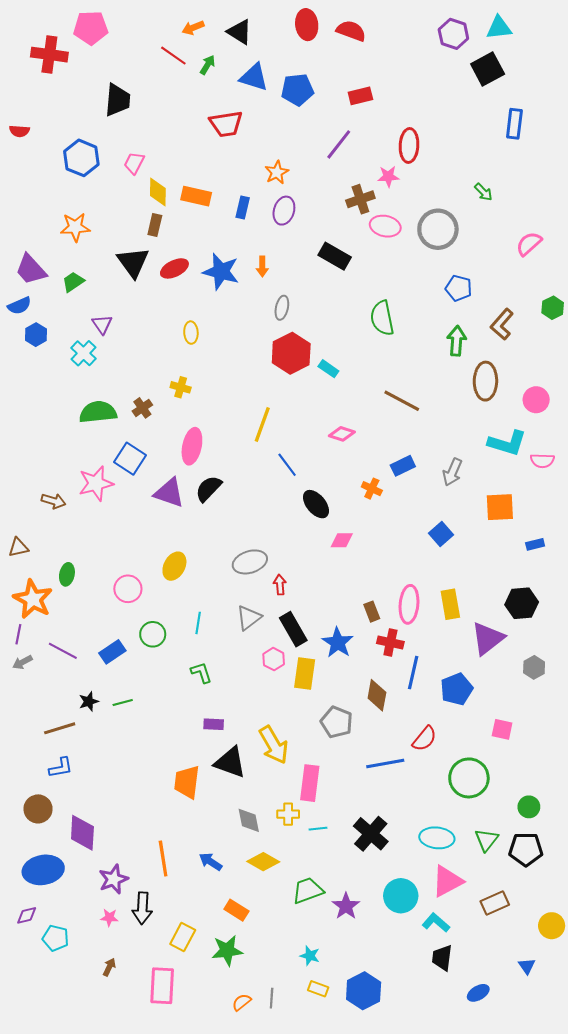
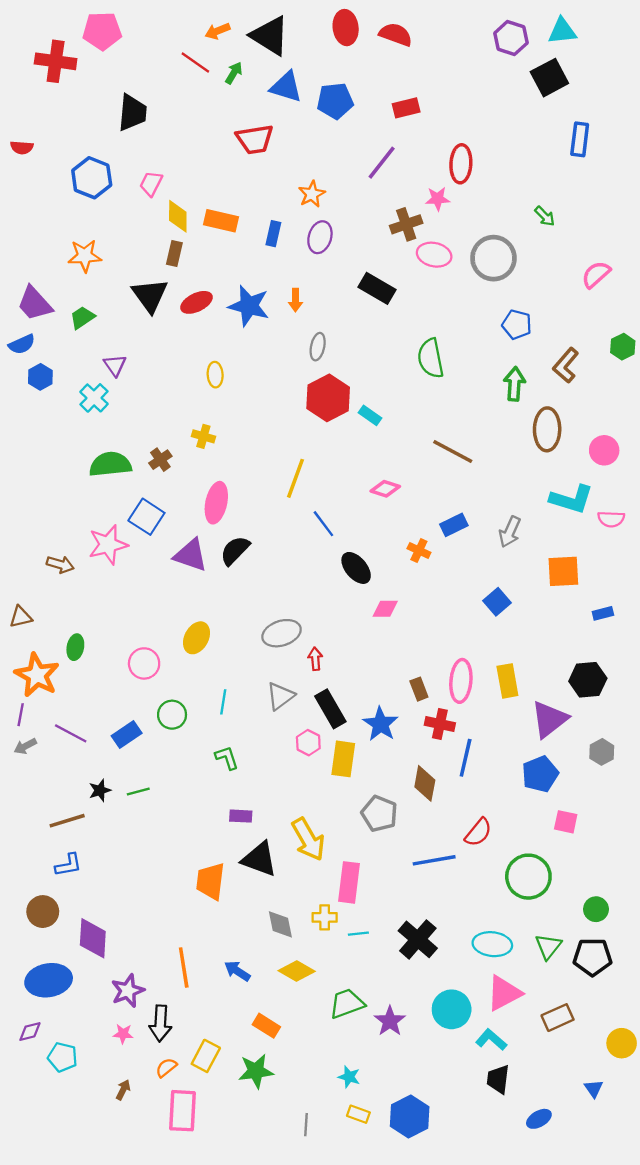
black triangle: (240, 32) -> (270, 36), size x1.4
blue pentagon: (457, 689) -> (540, 774), moved
orange semicircle: (242, 1002) -> (166, 1068), moved

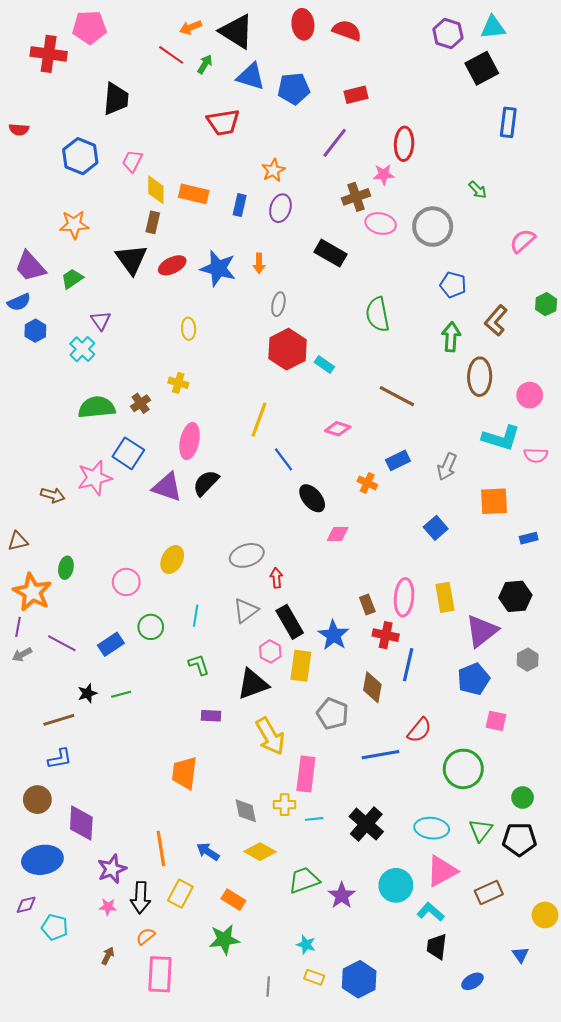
black triangle: (259, 859) -> (253, 684), moved, turned -40
yellow rectangle: (206, 1056) -> (180, 894), moved

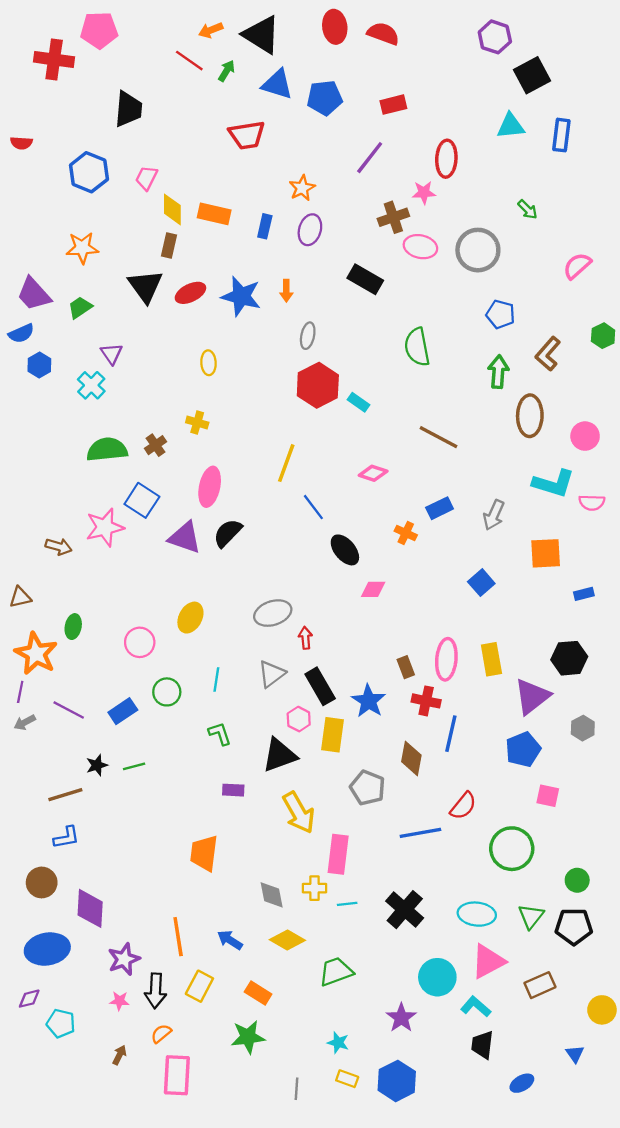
cyan triangle: (493, 27) -> (511, 126), moved
purple star: (342, 896) -> (401, 1018), moved

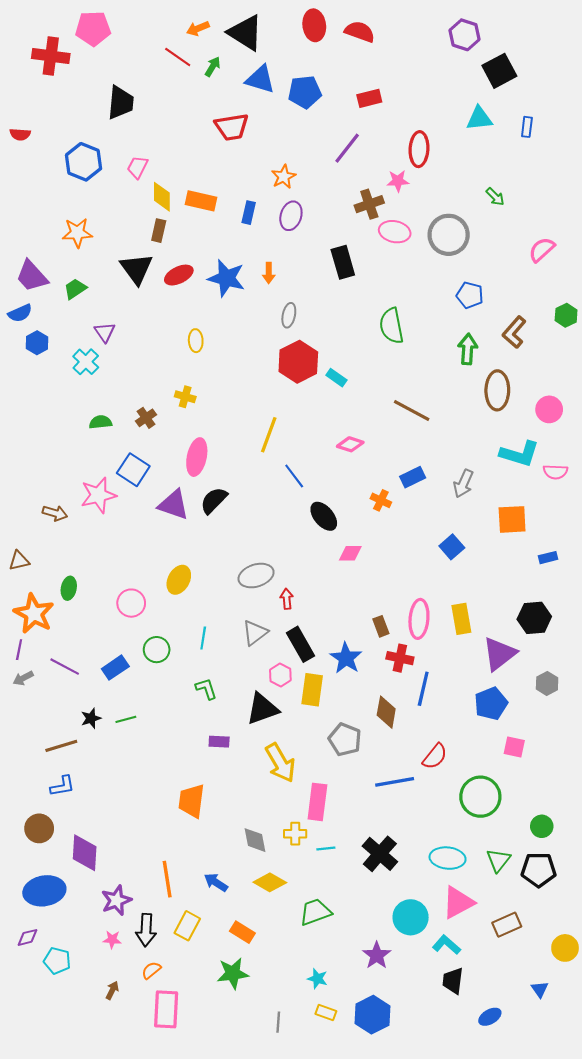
blue rectangle: (561, 135) -> (527, 127), size x0.7
black rectangle: (365, 279) -> (343, 262), turned 44
green semicircle: (107, 450) -> (100, 422), size x0.6

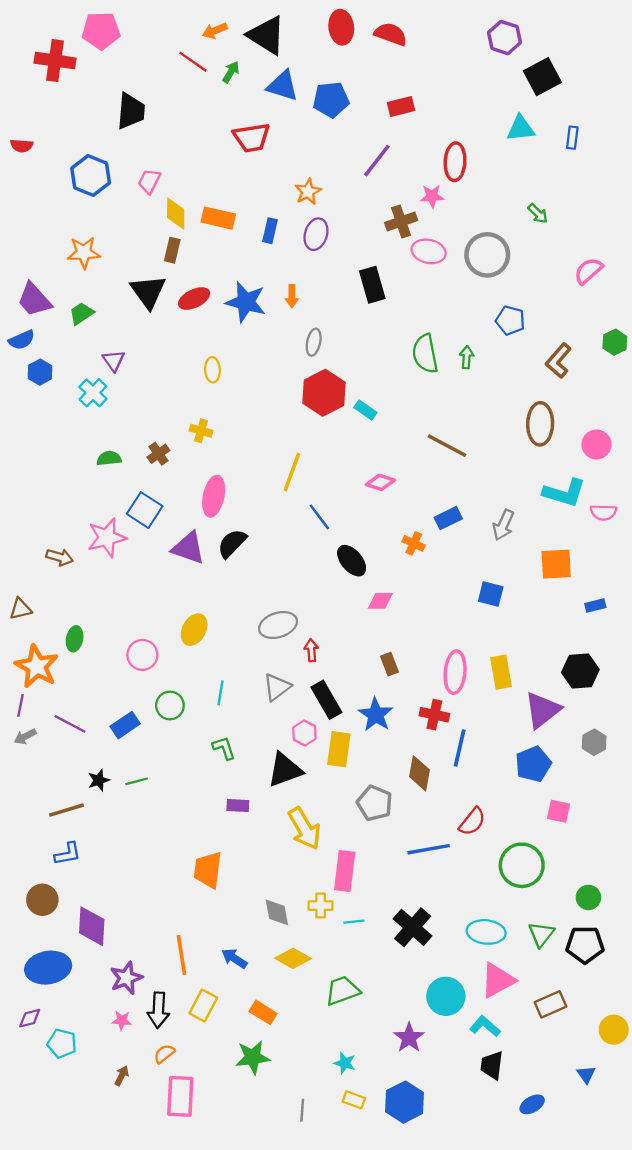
green arrow: (468, 349) -> (467, 357), moved, size x0.7
blue square: (452, 547) -> (491, 594), turned -35
brown rectangle: (381, 626) -> (390, 664), moved

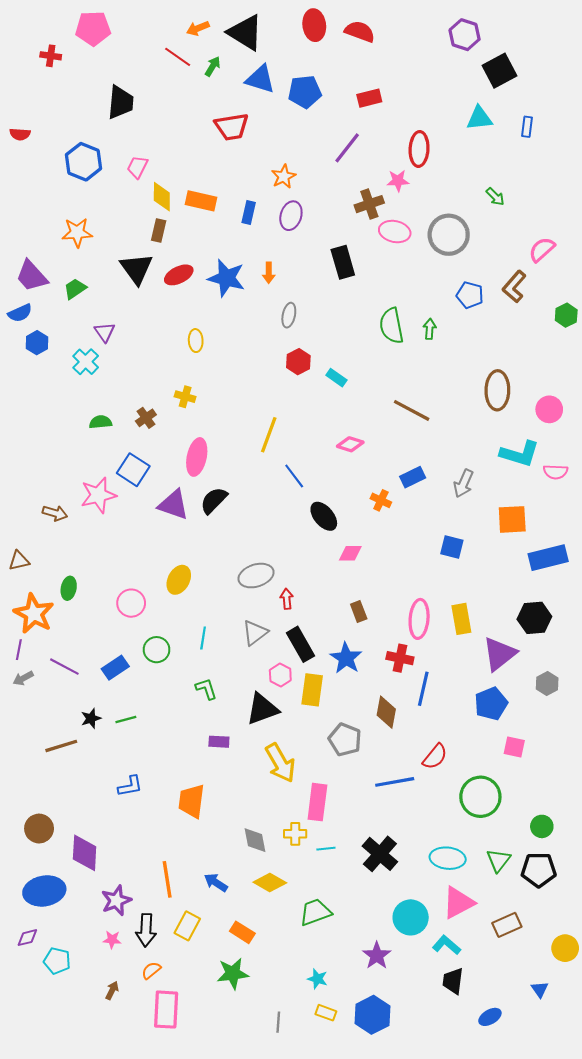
red cross: (55, 61) -> (51, 56), size x0.6
brown L-shape: (559, 361) -> (514, 287), moved
red hexagon: (324, 393) -> (298, 362), size x0.6
blue rectangle: (595, 605) -> (548, 558), size x2.0
blue L-shape: (68, 854) -> (130, 786), moved

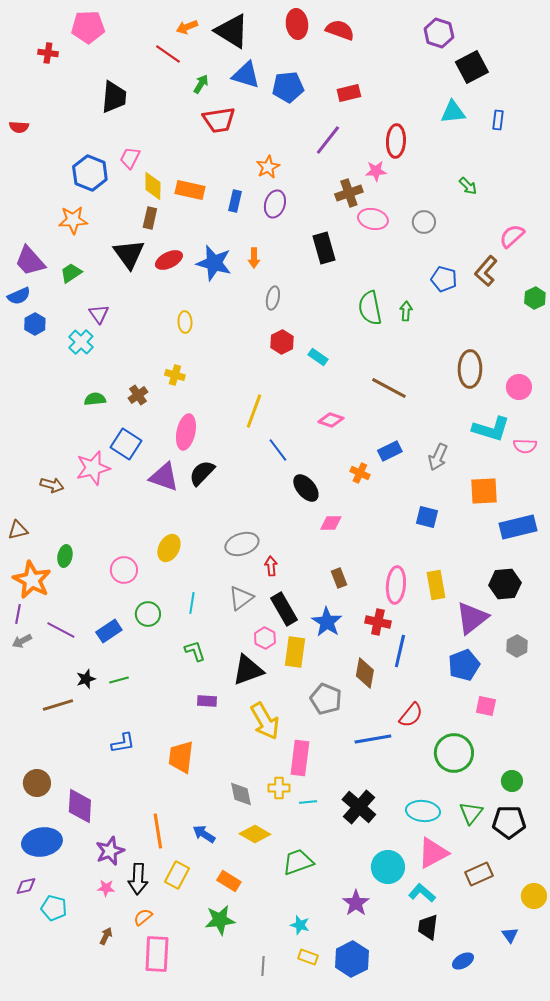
green arrow: (213, 66) -> (201, 84), moved
blue hexagon: (83, 162) -> (90, 173), moved
gray circle: (449, 235) -> (424, 222), size x0.6

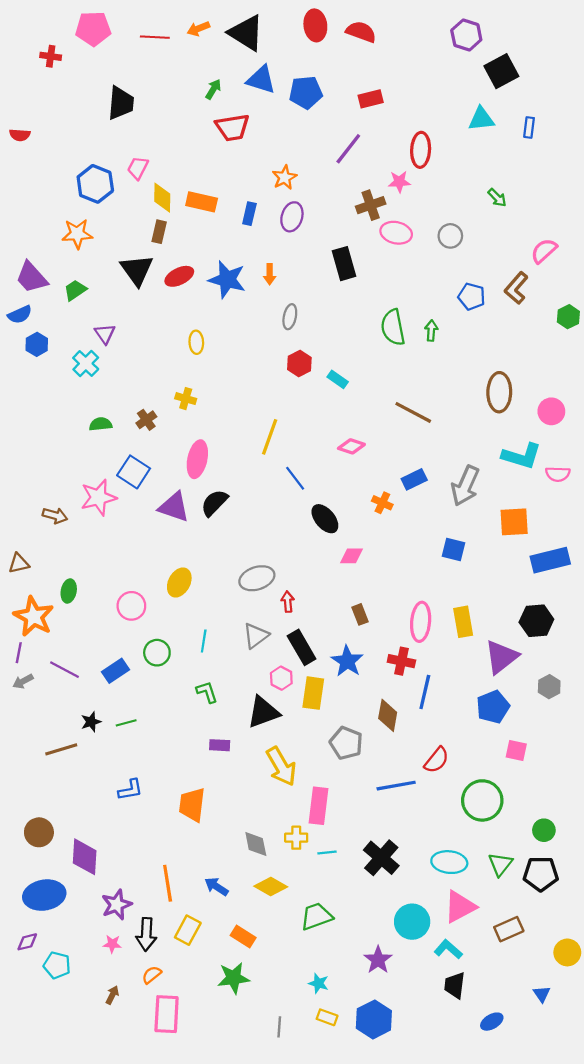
red line: (168, 54) -> (155, 37), moved, turned -32
gray arrow: (438, 457) -> (465, 486), size x1.4

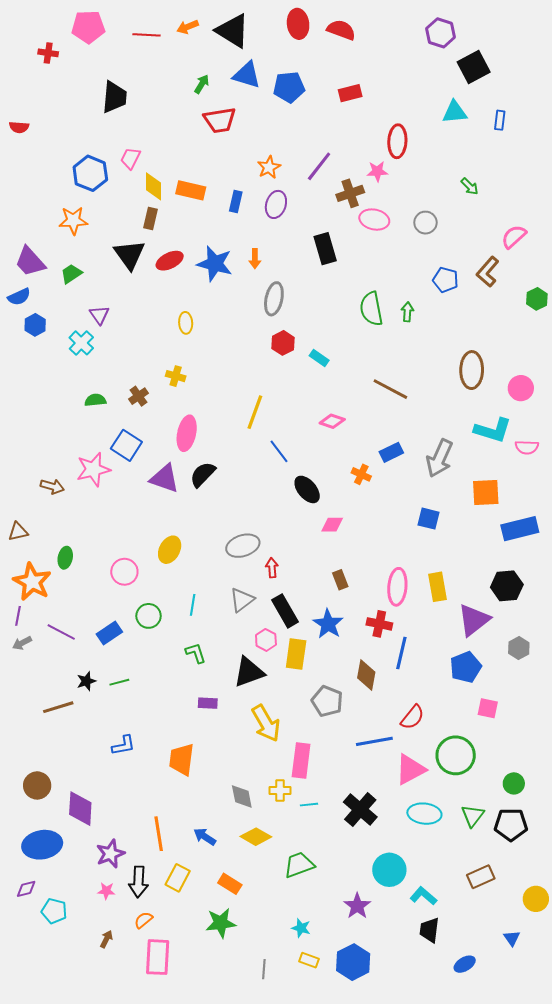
purple line: (348, 149) -> (319, 166), moved
gray ellipse: (290, 317) -> (274, 299), size x1.4
pink triangle: (460, 907) -> (410, 769), moved

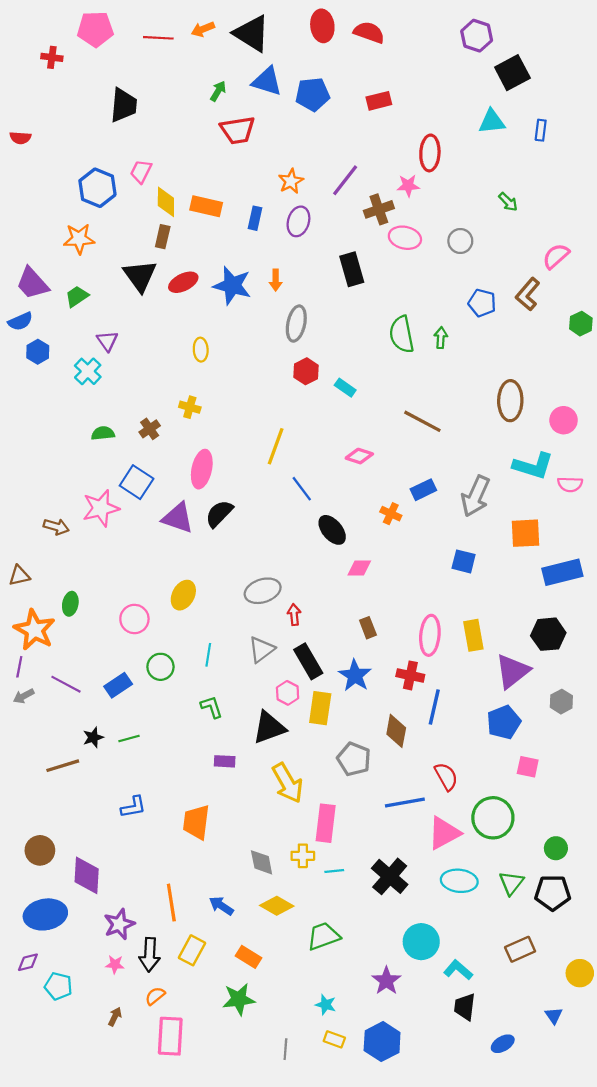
red semicircle: (412, 717) -> (446, 777), turned -68

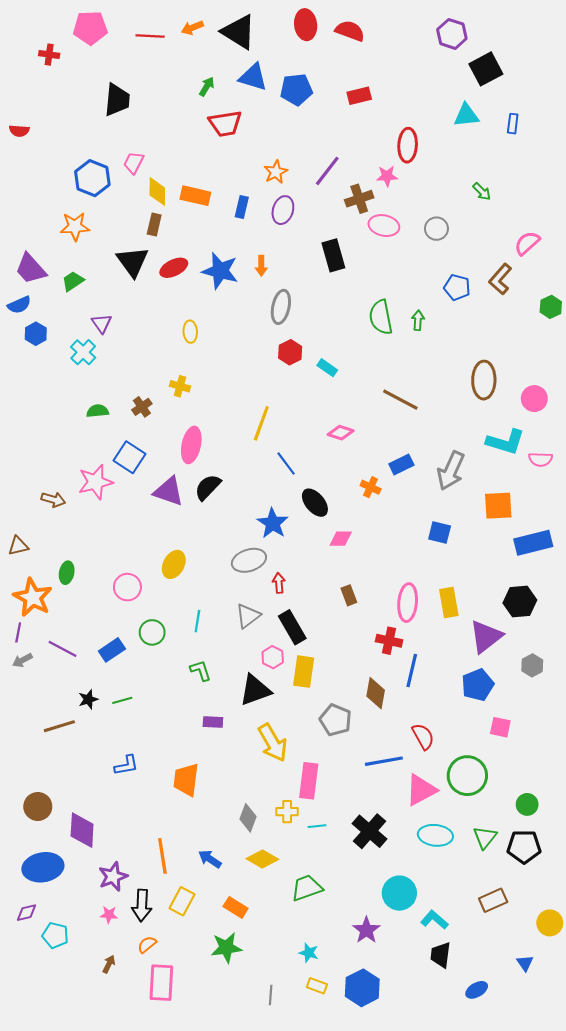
blue star: (355, 675) -> (273, 523), moved
gray diamond: (262, 862) -> (248, 818), turned 32

